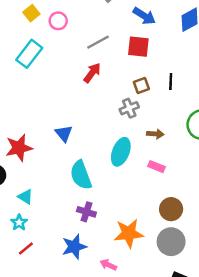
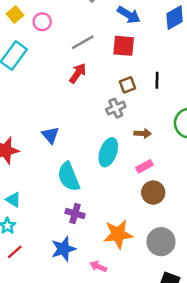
pink rectangle: (156, 167) -> (145, 166), turned -49
brown circle: (171, 209) -> (153, 193), moved

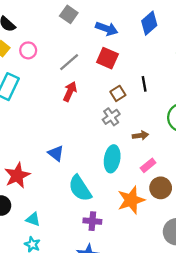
red square: (124, 46) -> (107, 58), turned 30
orange star: (118, 234) -> (131, 200), moved

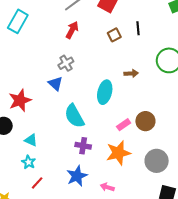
gray cross: (111, 117) -> (66, 63), moved
pink rectangle: (148, 165) -> (124, 125), moved
orange star: (131, 200) -> (118, 153), moved

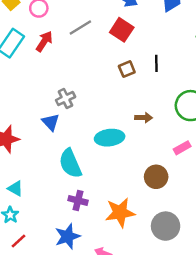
red arrow: (72, 30) -> (44, 41), moved
cyan ellipse: (105, 92) -> (110, 138), turned 65
pink rectangle: (124, 125) -> (182, 148), moved

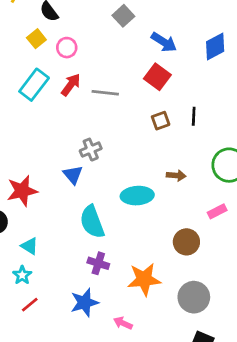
gray line: (80, 28) -> (105, 93), moved, turned 35

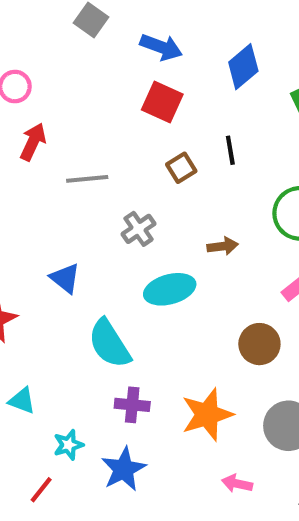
blue diamond: (215, 47) -> (243, 67), moved
gray line: (105, 93) -> (87, 179), moved
gray cross: (91, 150) -> (139, 229), moved
cyan star: (22, 275) -> (68, 445), moved, turned 30
pink arrow: (123, 323) -> (237, 484), moved

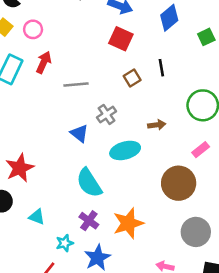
blue triangle: (65, 278) -> (79, 133), moved
brown circle: (259, 344) -> (179, 183), size x1.4
purple cross: (132, 405) -> (89, 221), moved, turned 30
orange star: (207, 415) -> (128, 223), moved

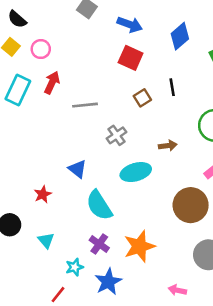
blue triangle: (79, 133) -> (77, 169), moved
red star: (20, 168) -> (43, 194), moved, size x0.6
cyan triangle: (37, 217) -> (46, 240), turned 30

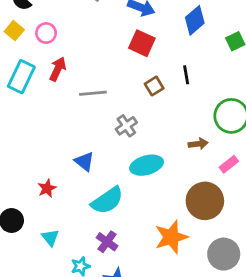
brown arrow: (168, 146) -> (198, 144), moved
cyan semicircle: (99, 205) -> (107, 200), turned -92
orange star: (139, 246) -> (171, 237), moved

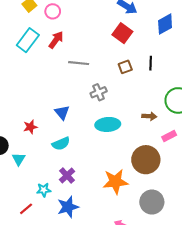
cyan semicircle: (107, 200) -> (61, 144), moved, size x0.7
cyan triangle: (50, 237) -> (19, 159), moved

